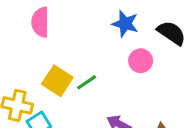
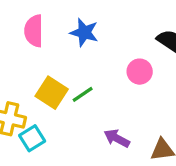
blue star: (125, 24) -> (84, 32), moved

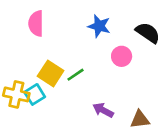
blue star: (84, 32) -> (99, 26), moved
cyan square: (32, 138) -> (35, 94), moved

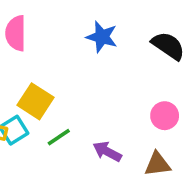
pink circle: (122, 56) -> (165, 116), moved
green line: (76, 75) -> (59, 137), moved

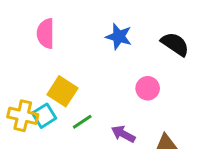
pink circle: (165, 116) -> (148, 88), moved

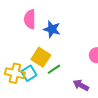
blue star: (119, 37) -> (52, 29), moved
green line: (82, 122) -> (54, 69), moved

